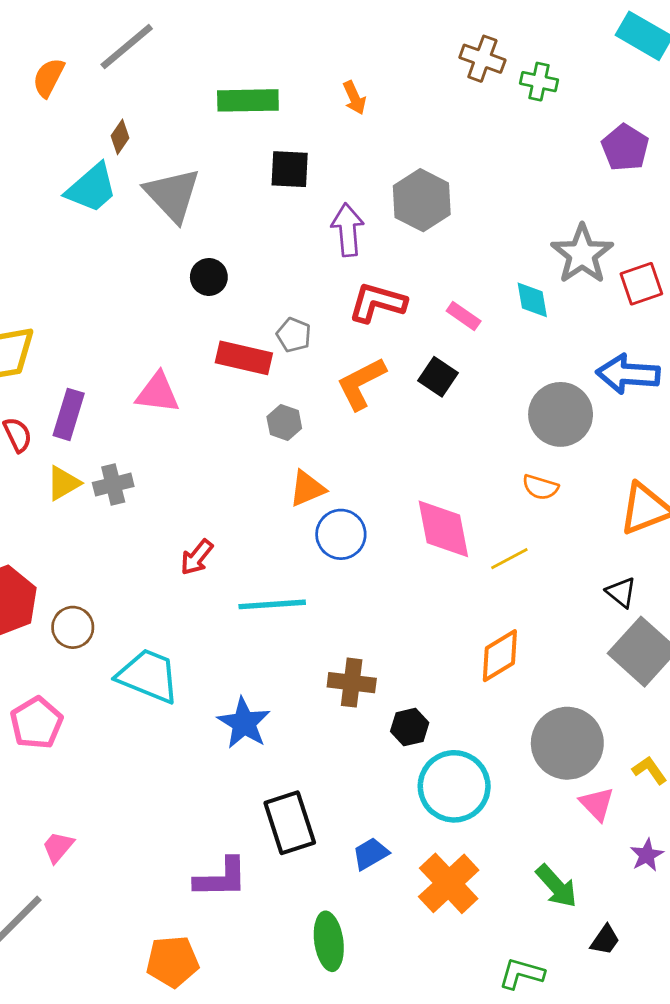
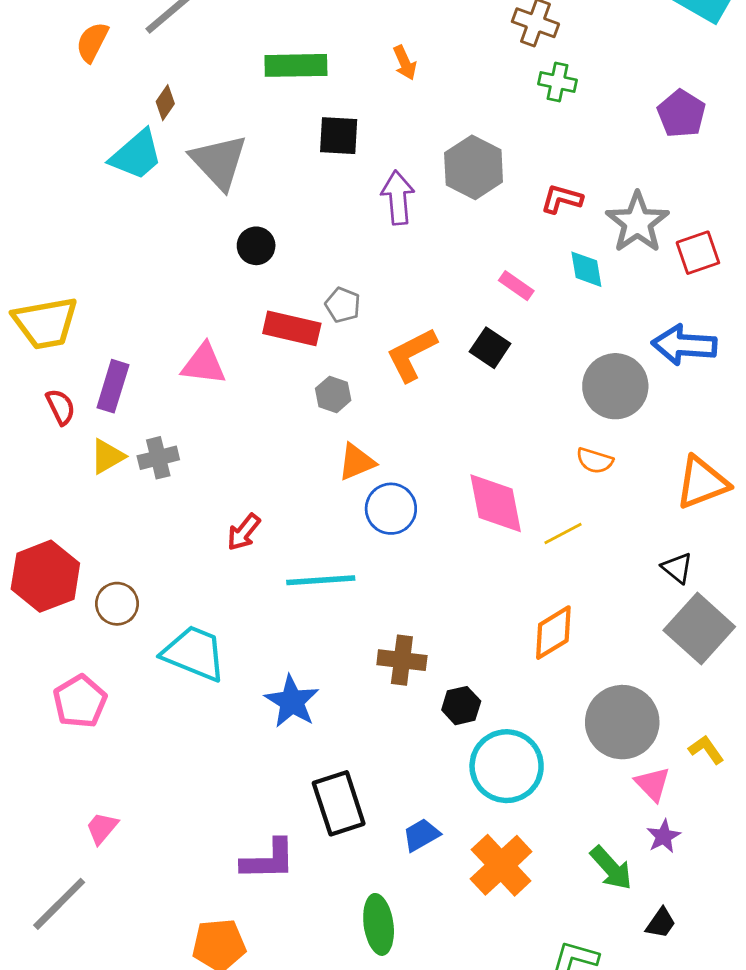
green cross: (539, 82) -> (558, 82), moved
red L-shape: (377, 303) -> (562, 199), moved, size x0.7
purple star: (647, 855) -> (664, 836), moved

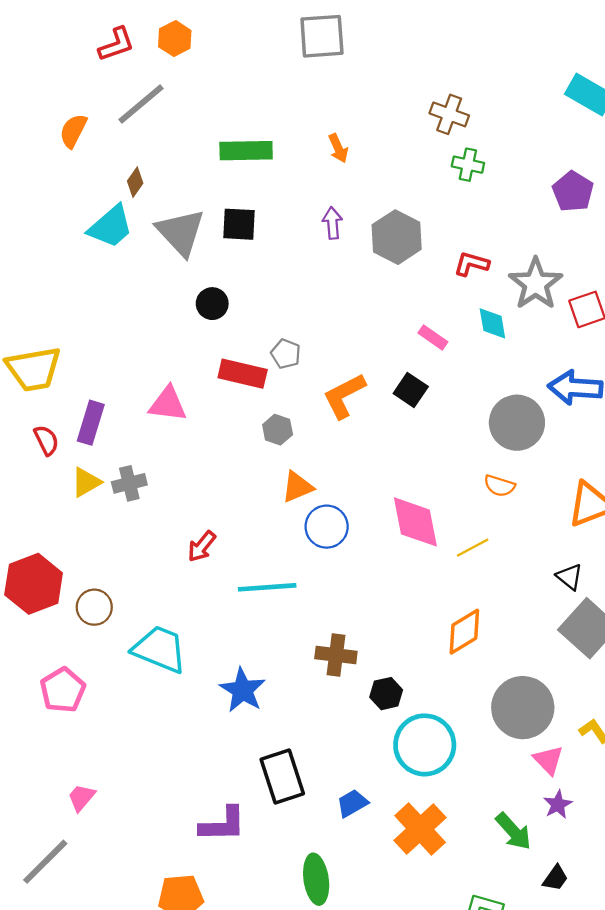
black square: (339, 136) -> (239, 224), moved
purple arrow: (398, 198) -> (332, 223), moved, size x0.7

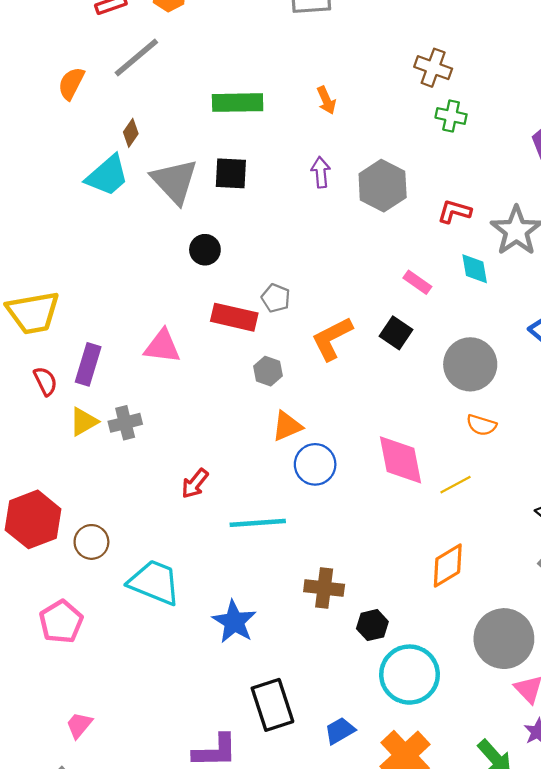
gray circle: (517, 423) -> (470, 364), moved

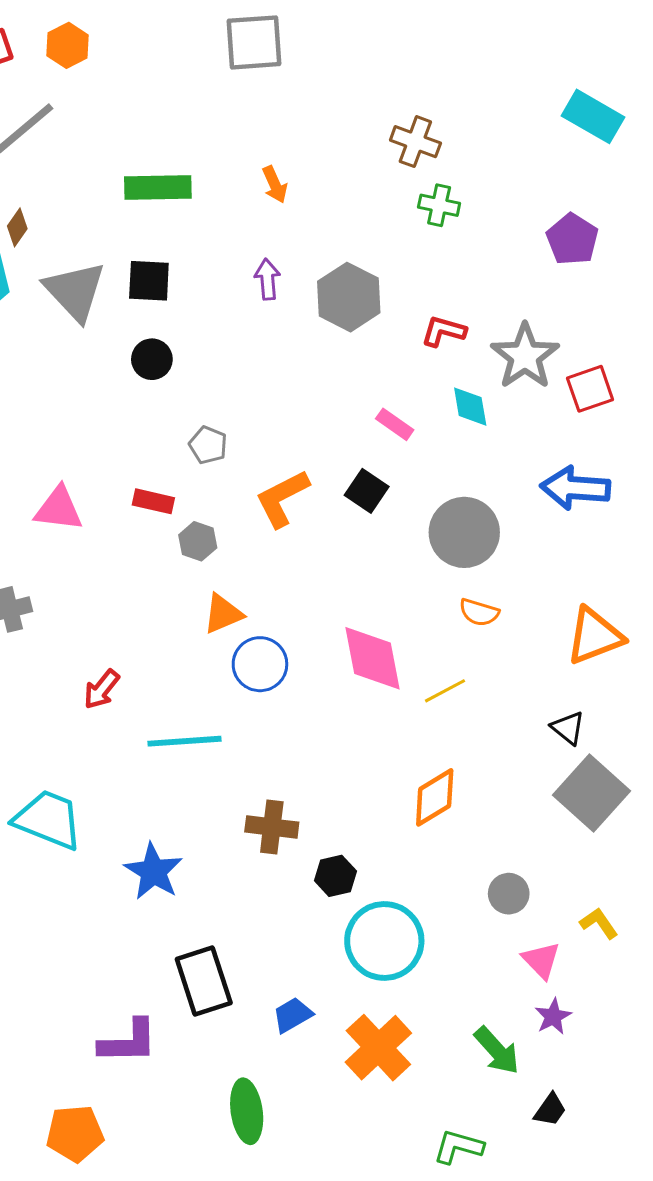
black circle: (205, 250) -> (152, 359), moved
red rectangle: (234, 317) -> (153, 501), moved, size x0.7
gray circle: (504, 639) -> (509, 894), size x0.5

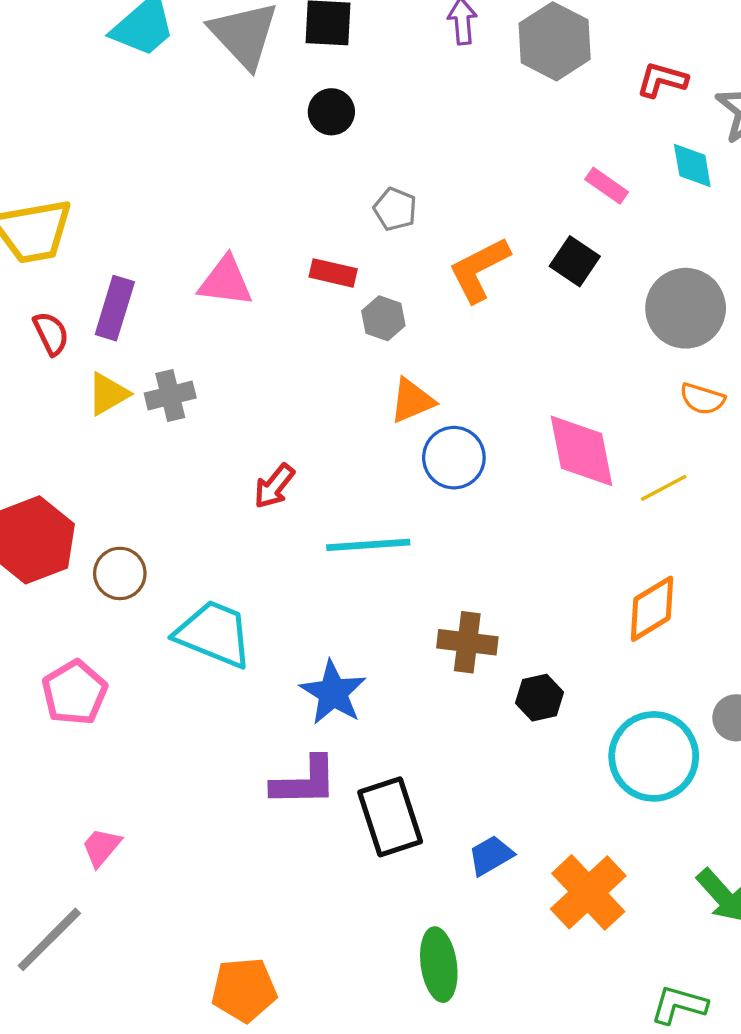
cyan circle: (384, 941) -> (654, 756), moved
purple L-shape: (128, 1042) -> (305, 782), moved

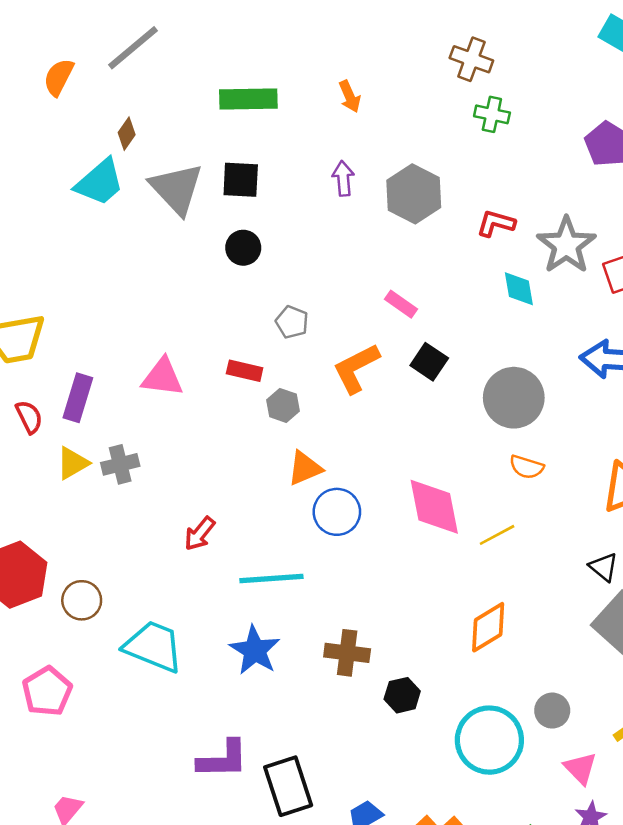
pink rectangle: (607, 186) -> (401, 304), moved
blue star: (333, 693) -> (255, 650), moved

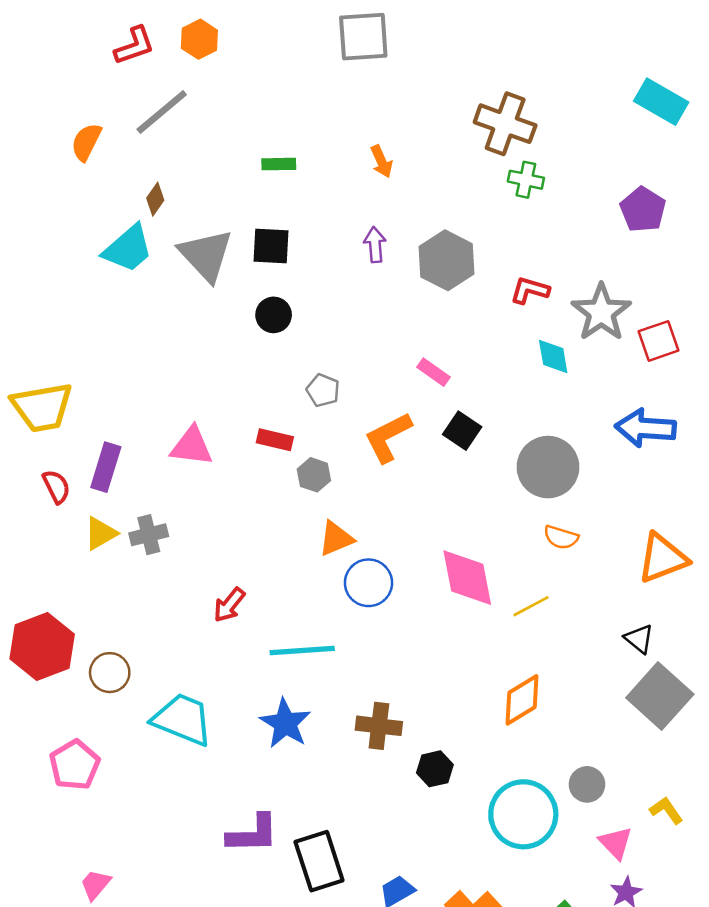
brown cross: (471, 59) -> (505, 124), size x1.4
green rectangle: (248, 99) -> (279, 164), size x0.6

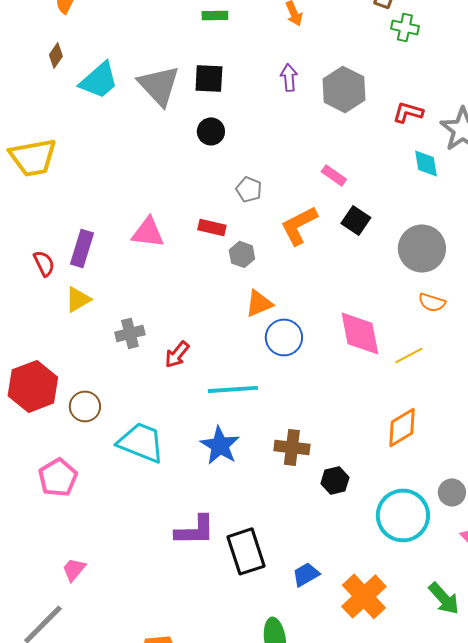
brown diamond: (155, 199) -> (56, 55), moved
yellow trapezoid: (42, 407) -> (33, 157), moved
gray cross: (149, 535) -> (130, 333), moved

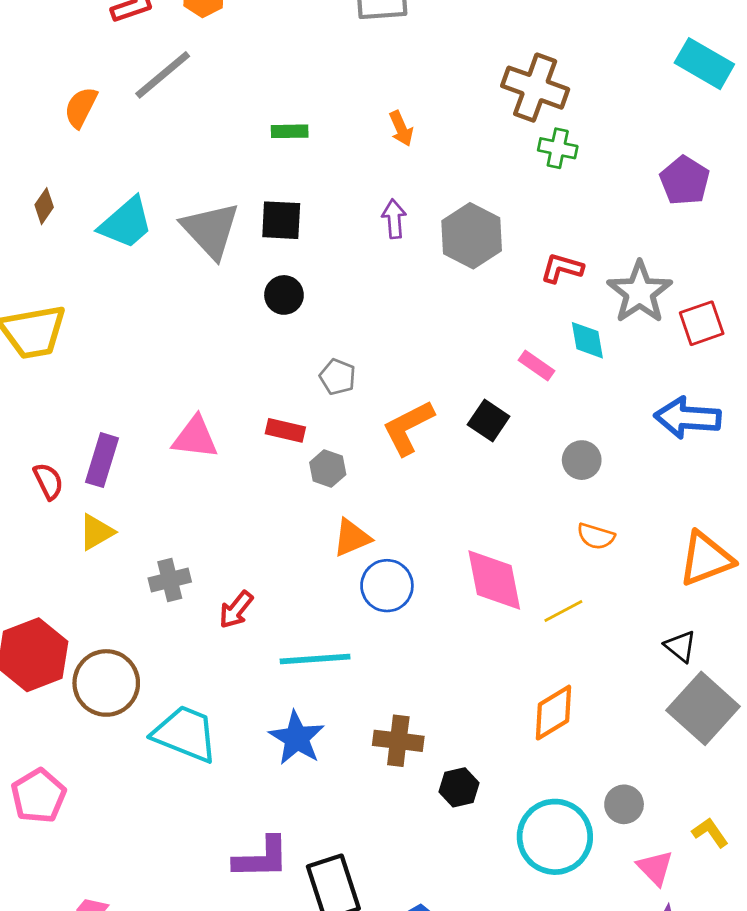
brown diamond: (56, 55) -> (44, 206), moved
pink rectangle: (334, 175) -> (537, 366), moved
gray circle: (422, 248) -> (582, 460), size x0.6
brown circle: (85, 406) -> (106, 683), size x1.5
pink pentagon: (58, 477) -> (38, 796), moved

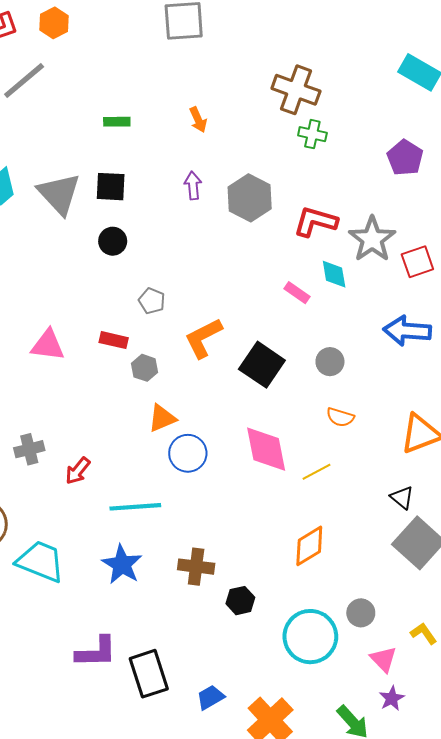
red L-shape: (562, 268) -> (316, 222), size x1.4
black square: (489, 421) -> (262, 365), moved, size x1.5

